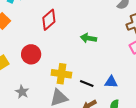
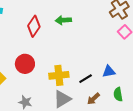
green arrow: (88, 38) -> (63, 20), moved
black line: (87, 83) -> (86, 79), turned -40

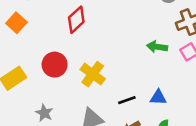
green arrow: (63, 20) -> (157, 47), moved
yellow cross: (59, 75) -> (93, 74), moved, turned 30

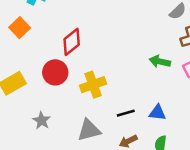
red diamond: (76, 20) -> (72, 42), moved
yellow cross: (93, 74) -> (93, 85), turned 30

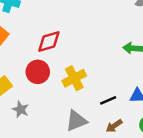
red diamond: (72, 42) -> (49, 42), turned 30
gray star: (42, 121) -> (20, 109), moved

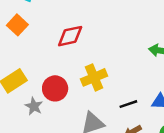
red circle: (38, 72) -> (55, 88), moved

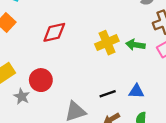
yellow cross: (94, 77) -> (107, 43), moved

